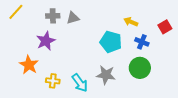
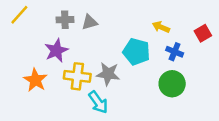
gray star: (106, 75) -> (108, 74), moved
yellow cross: (53, 81) -> (77, 76), moved, size x1.5

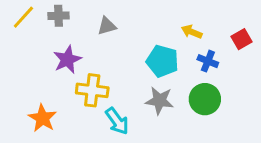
gray cross: (65, 20) -> (59, 16), moved
gray star: (108, 74) -> (160, 101), moved
orange star: (35, 80) -> (42, 118), moved

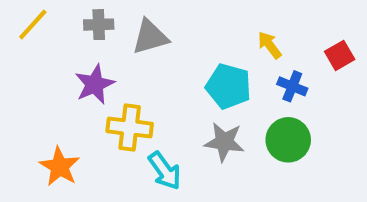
gray cross: (59, 16) -> (99, 25), moved
gray triangle: (107, 26) -> (150, 37), size x1.4
yellow arrow: (192, 32) -> (270, 45), turned 30

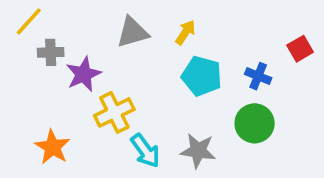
gray cross: (99, 25) -> (51, 52), moved
yellow arrow: (270, 45) -> (185, 32), moved, turned 70
yellow cross: (130, 128) -> (114, 112), turned -33
gray star: (224, 142) -> (198, 151), moved

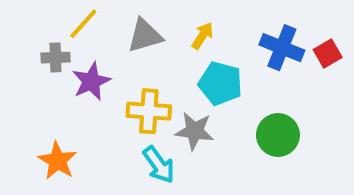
yellow line: (29, 21) -> (83, 24), moved
blue cross: (258, 76) -> (282, 48), moved, size x1.5
yellow cross: (114, 112) -> (149, 111), moved, turned 30
gray star: (198, 151) -> (195, 131), moved

